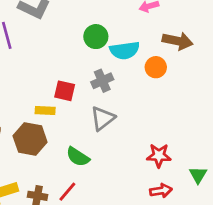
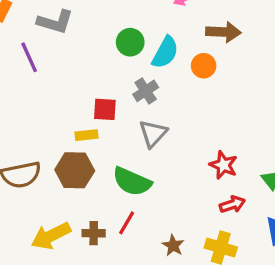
cyan semicircle: (125, 50) -> (165, 52), turned -44
red star: (159, 156) -> (223, 165), turned 30
green semicircle: (78, 157) -> (132, 182), size x1.4

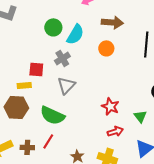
orange circle: (204, 66) -> (106, 48), moved

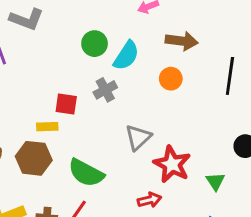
gray triangle: (66, 85) -> (138, 137), moved
red star: (110, 106) -> (172, 164), size x1.4
red arrow: (115, 131) -> (149, 200), moved

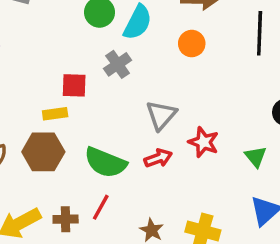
red star: (172, 164) -> (204, 142), size x0.7
red arrow: (149, 200) -> (158, 158), moved

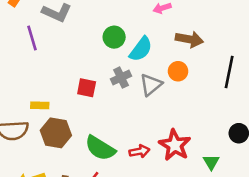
yellow rectangle: (55, 114) -> (40, 105), moved
gray triangle: (161, 115) -> (151, 85), moved
red star: (204, 142) -> (175, 145), size x1.4

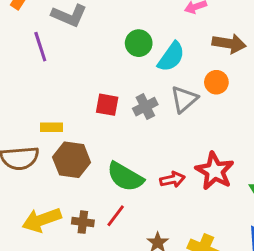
gray cross: (121, 78) -> (145, 107), moved

